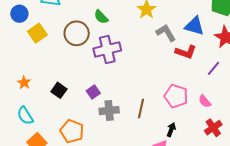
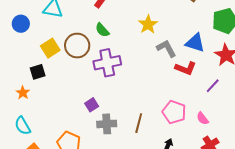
yellow square: (37, 33) -> (50, 48), moved
black square: (59, 90) -> (38, 72), moved, turned 35

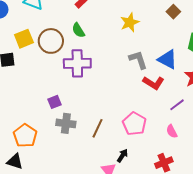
yellow star: (148, 24) -> (130, 22), moved
pink semicircle: (203, 118) -> (172, 131), moved

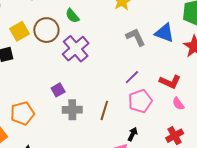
purple cross: (77, 63) -> (76, 49), turned -32
red L-shape: (154, 83) -> (170, 82), moved
purple line: (177, 105) -> (132, 77), moved
pink pentagon: (134, 124) -> (140, 101), turned 30
orange pentagon: (25, 136) -> (22, 113), moved, turned 30

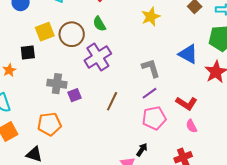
gray L-shape: (136, 37) -> (151, 68), moved
gray cross: (72, 110) -> (57, 84), moved
brown line: (104, 110) -> (112, 101), moved
orange pentagon: (22, 113) -> (49, 124), moved

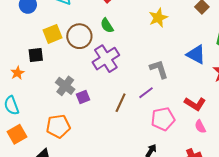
gray cross: (57, 84) -> (65, 86), turned 30
purple line: (149, 93) -> (146, 93), moved

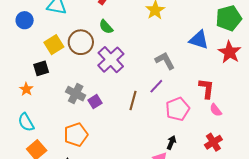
red L-shape: (195, 104) -> (206, 88), turned -105

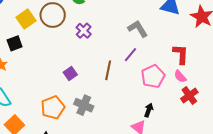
purple cross: (111, 60) -> (84, 31), size x0.6
gray cross: (76, 94) -> (84, 105), moved
pink semicircle: (216, 110) -> (180, 76), moved
red cross: (213, 142) -> (189, 95), moved

